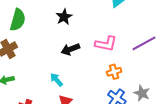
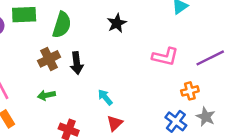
black arrow: (70, 49) -> (77, 63), moved, turned -78
orange cross: (114, 72) -> (190, 91), moved

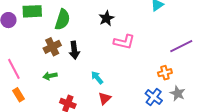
pink L-shape: (165, 57) -> (124, 42), moved

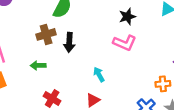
black star: (106, 18) -> (127, 17), moved
cyan arrow: (97, 78) -> (99, 74), moved

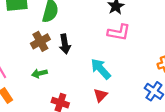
cyan arrow: (99, 74) -> (101, 69), size x1.5

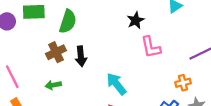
pink L-shape: (119, 32) -> (151, 47), moved, turned 65

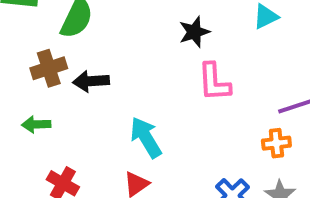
black arrow: (81, 56) -> (91, 81), turned 84
orange cross: (183, 83) -> (276, 143), moved

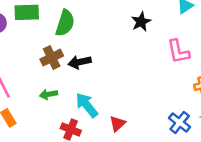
pink L-shape: (214, 82) -> (178, 52), moved
cyan arrow: (146, 137) -> (87, 105), moved

